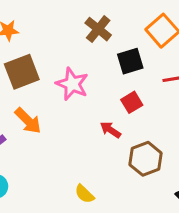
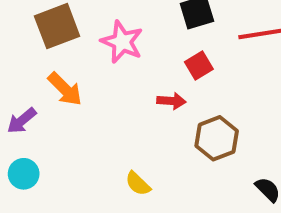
red arrow: (110, 130) -> (171, 101), turned 150

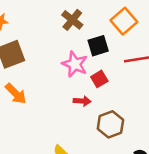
pink star: (122, 42) -> (75, 64), moved

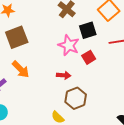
red arrow: (82, 101) -> (64, 75), moved
brown hexagon: (110, 124) -> (76, 98), moved

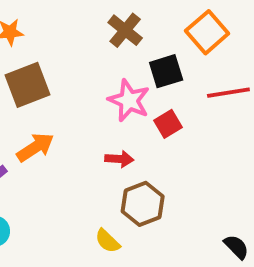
orange arrow: (21, 69) -> (35, 147), turned -78

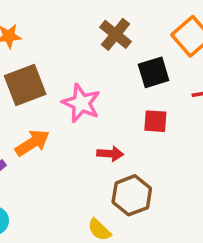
pink star: (129, 100) -> (81, 103), moved
red square: (168, 124) -> (155, 121), turned 35

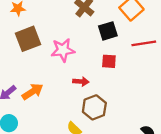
pink star: (81, 103) -> (63, 50), turned -30
orange arrow: (32, 143) -> (33, 92), moved

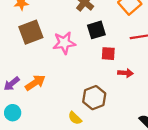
black square: (108, 31) -> (96, 30), moved
red arrow: (81, 82) -> (125, 73), moved

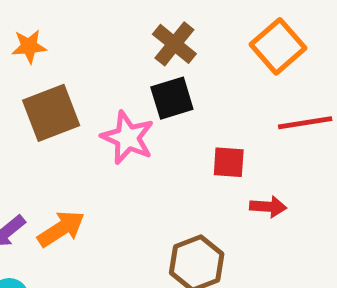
black square: (96, 30) -> (172, 98), moved
pink star: (64, 43) -> (128, 138), turned 30

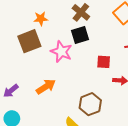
orange star: (29, 46) -> (41, 19), moved
orange arrow: (61, 229) -> (46, 87), moved

